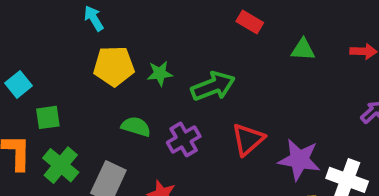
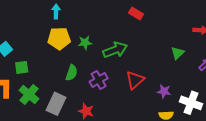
cyan arrow: (94, 18) -> (56, 11), moved, turned 32
green triangle: (303, 50) -> (177, 53), moved, turned -48
green semicircle: (136, 127) -> (72, 73), turned 91
purple star: (299, 160) -> (164, 91), size x0.6

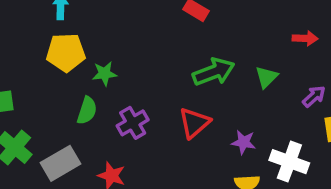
green star: (85, 43) -> (105, 74), moved
green arrow: (115, 50) -> (214, 72), moved
gray rectangle: (56, 104) -> (61, 163), turned 35

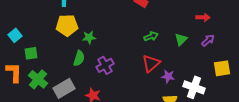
green arrow: (214, 72) -> (151, 36), size x0.6
purple arrow: (314, 96) -> (208, 40), moved
red triangle: (194, 123) -> (151, 63), moved

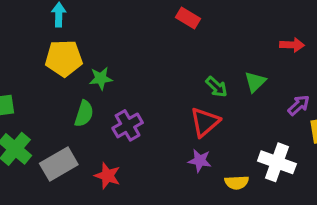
green arrow: (151, 36) -> (217, 87), moved, turned 64
purple arrow: (208, 40) -> (299, 105), moved
purple star: (168, 76) -> (200, 161), moved

